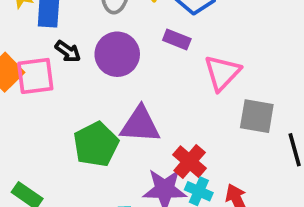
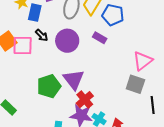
pink triangle: (222, 73) -> (143, 61), moved
purple triangle: (140, 125) -> (74, 79), turned 40
red cross: (190, 162) -> (85, 100), moved

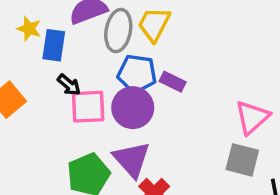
blue pentagon: (113, 15) -> (137, 74), moved
purple circle: (67, 41) -> (133, 108), moved
pink square: (23, 46) -> (88, 107), moved

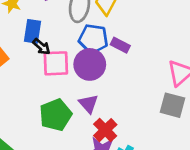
blue rectangle: (54, 45) -> (33, 31), moved
purple triangle: (132, 159) -> (88, 104), size x0.7

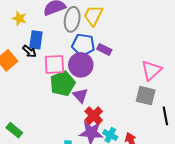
black arrow: (42, 47) -> (29, 51), moved
green pentagon: (56, 115) -> (63, 84), moved

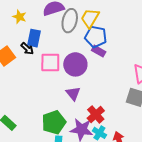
blue pentagon: (83, 45) -> (96, 37), moved
green pentagon: (63, 84) -> (54, 122), moved
red cross: (94, 116) -> (96, 114), moved

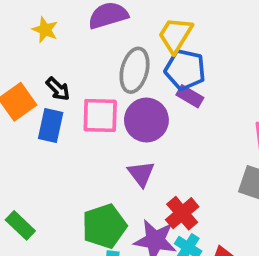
gray ellipse: (70, 21) -> (135, 70), moved
blue rectangle: (34, 38) -> (51, 126), moved

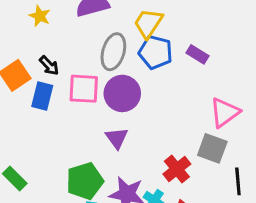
purple rectangle: (190, 96) -> (197, 54), moved
red cross: (182, 213) -> (177, 169), moved

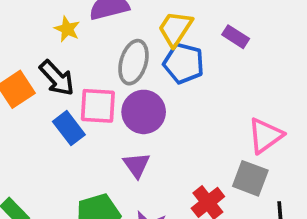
yellow star: (40, 16) -> (67, 29), moved
purple rectangle: (197, 54) -> (236, 37), moved
black arrow: (49, 66) -> (57, 78), size x1.5
blue rectangle: (42, 96) -> (69, 128), moved, turned -52

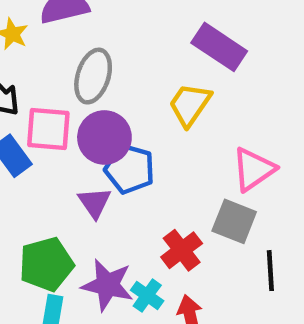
yellow trapezoid: (175, 29) -> (190, 104), moved
purple rectangle: (236, 37) -> (219, 47), size x1.6
blue pentagon: (184, 63) -> (130, 169), moved

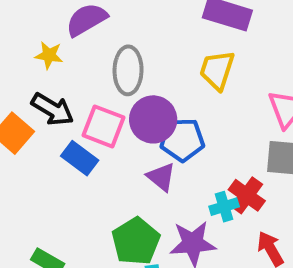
pink square: (48, 129) -> (104, 126), turned 33
cyan cross: (147, 296) -> (224, 207), moved, turned -36

